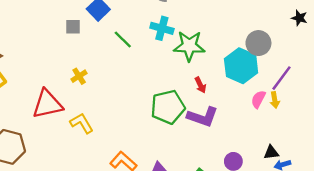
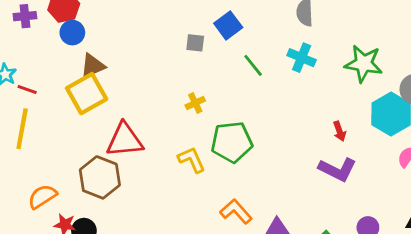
green star: (189, 46) -> (364, 64), moved
red triangle: (47, 104) -> (125, 140), moved
green pentagon: (168, 107) -> (232, 142), moved

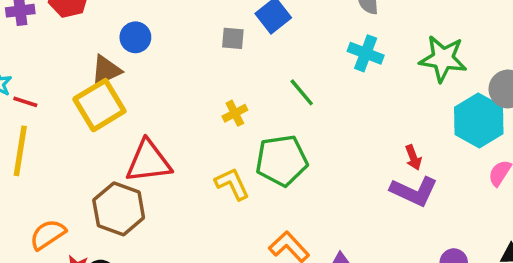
blue circle: (72, 33) -> (135, 37), moved
green line: (253, 65) -> (302, 92), moved
red arrow: (340, 131) -> (413, 157), moved

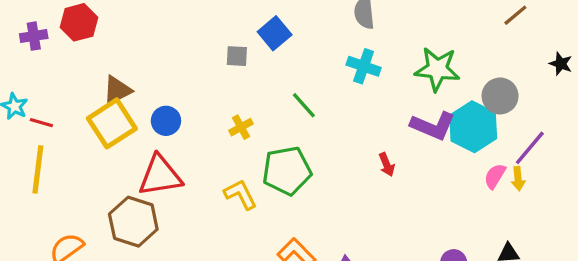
blue circle: (135, 37) -> (166, 121), moved
red arrow: (413, 157) -> (387, 165), moved
purple L-shape: (414, 191) -> (433, 126), moved

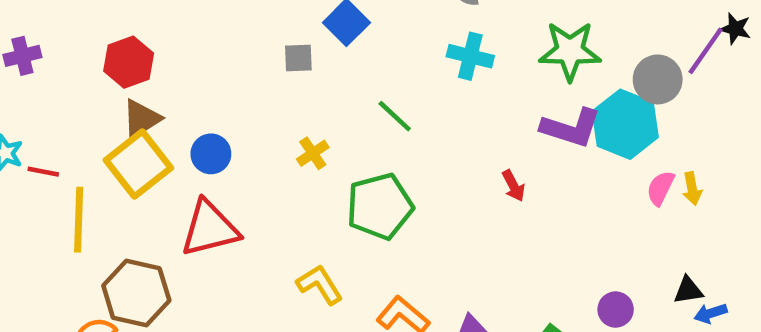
red hexagon: (79, 22) -> (129, 62), moved
purple line: (530, 148) -> (706, 51), moved
yellow line: (38, 169) -> (79, 220), moved
yellow L-shape: (241, 194) -> (320, 285), moved
brown hexagon: (133, 222) -> (136, 293), moved

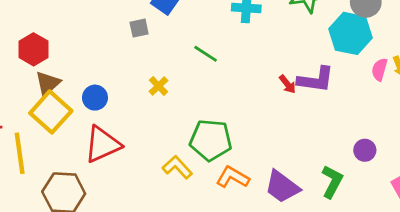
purple L-shape: (571, 128) -> (316, 80), moved
green pentagon: (380, 206) -> (211, 140), moved, turned 30

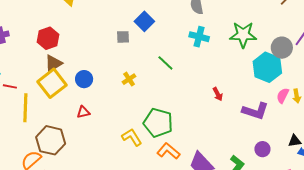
purple L-shape: (316, 80) -> (255, 111), moved
red triangle: (102, 144) -> (83, 112), size x0.5

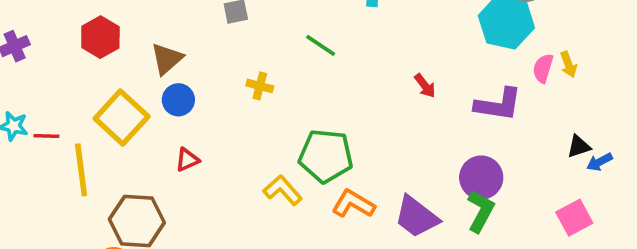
brown triangle: (53, 63) -> (167, 59), moved
yellow cross: (129, 79) -> (260, 86), turned -32
purple circle: (262, 149) -> (481, 178), moved, size x1.5

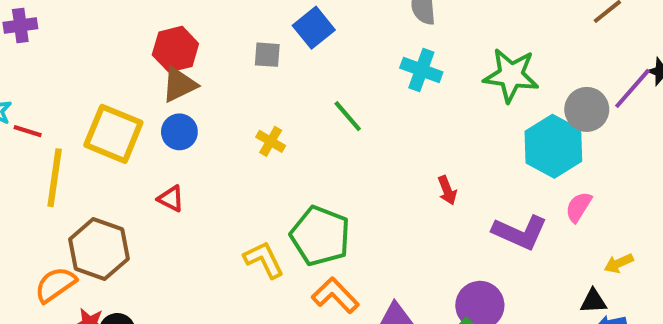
red hexagon: (100, 37) -> (175, 49), moved
yellow arrow: (568, 64) -> (619, 263), moved, turned 70
yellow square: (122, 117) -> (113, 134), turned -36
red triangle: (187, 160) -> (171, 199), turned 35

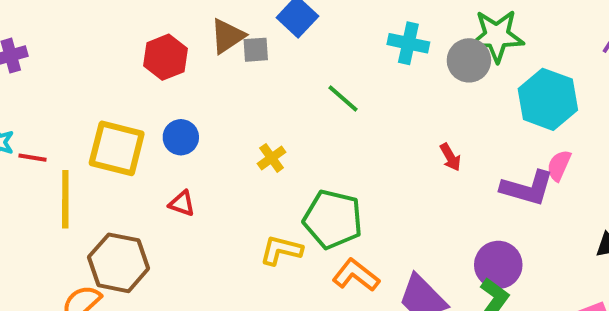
brown triangle: (179, 85) -> (227, 36), moved
gray circle: (587, 109) -> (469, 60), moved
yellow cross: (271, 141) -> (272, 158), moved, turned 32
pink semicircle: (579, 207) -> (559, 165), moved
yellow L-shape: (264, 260) -> (281, 250), turned -42

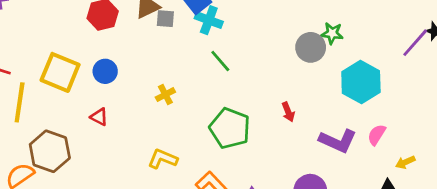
green star: (497, 36) -> (332, 33), size x0.6
cyan cross: (408, 43) -> (209, 20), moved
pink semicircle: (559, 165) -> (377, 135), moved
green pentagon: (333, 219) -> (230, 128), moved

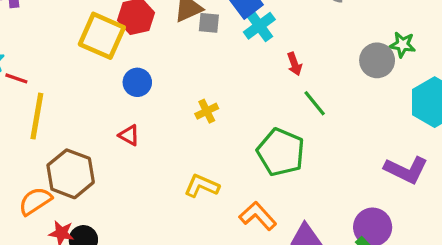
cyan cross: (209, 20) -> (259, 26), turned 32
green line: (220, 61) -> (315, 103), moved
yellow square: (60, 72) -> (102, 36), moved
red arrow: (288, 112) -> (294, 64), moved

